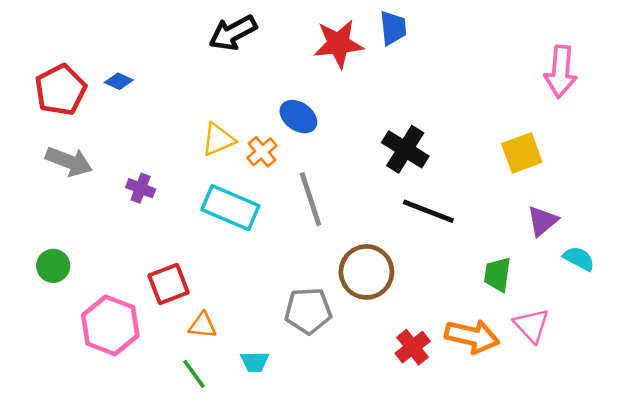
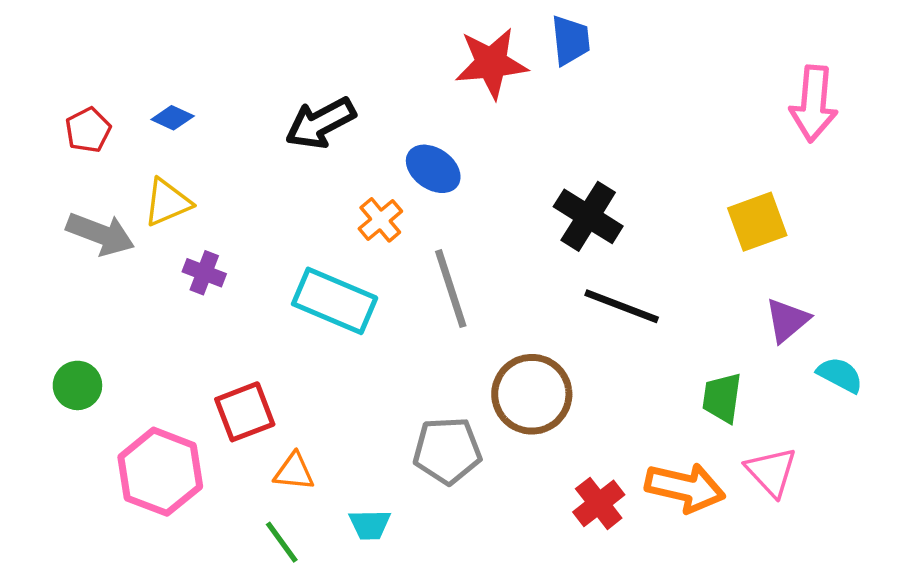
black arrow: (233, 33) -> (320, 123), moved
red pentagon: (60, 90) -> (88, 130), size x0.6
yellow triangle: (218, 140) -> (167, 202), moved

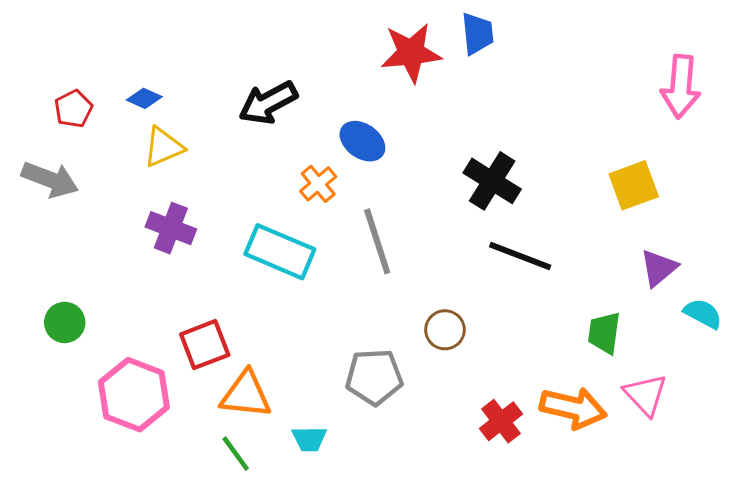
yellow triangle: (167, 202) -> (163, 147), moved
gray arrow: (100, 234) -> (50, 179), moved
purple cross: (204, 273) -> (171, 228), size x1.4
brown circle: (532, 394) -> (445, 330), size x0.6
orange triangle: (294, 472) -> (246, 395), size x1.5

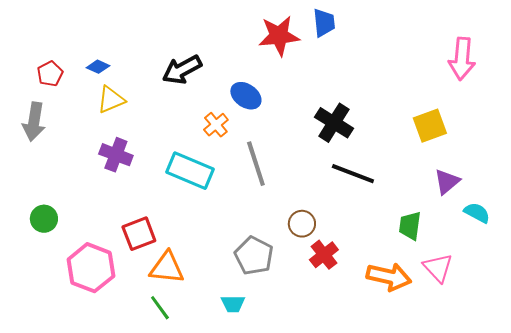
gray arrow: (50, 179) -> (34, 122), turned 78
gray pentagon: (374, 377) -> (254, 256), turned 30
red cross: (501, 421) -> (324, 255), moved
cyan trapezoid: (309, 439) -> (233, 304), moved

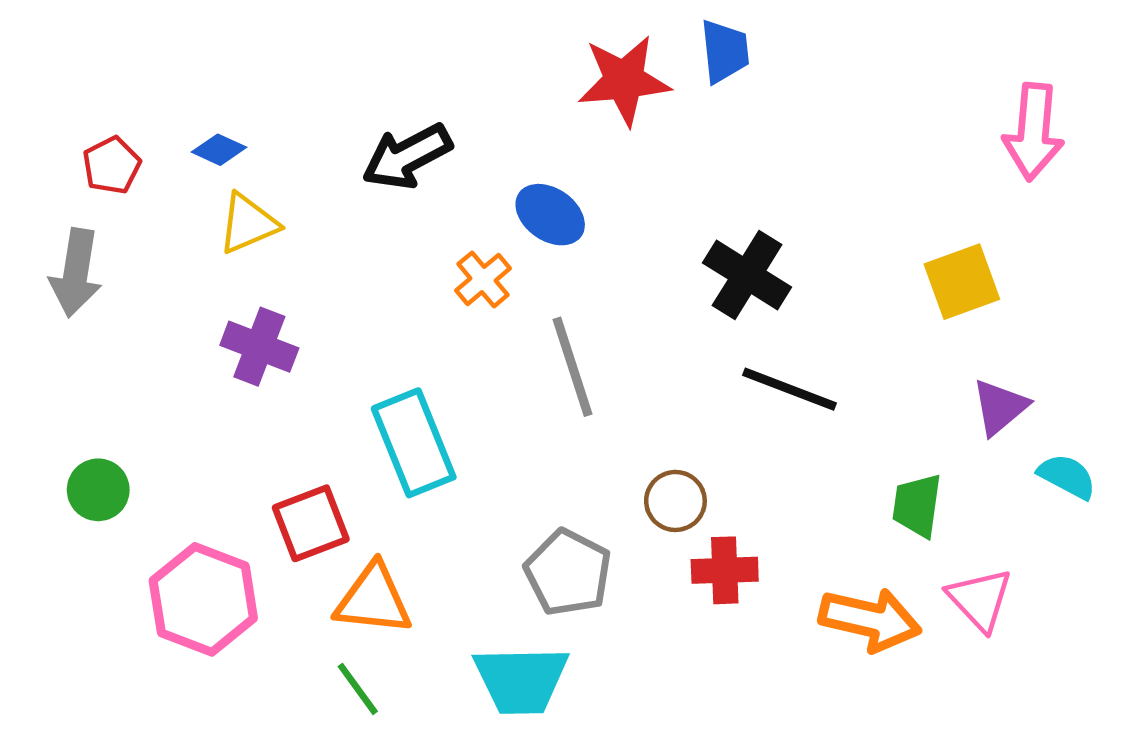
cyan rectangle: (190, 171) -> (414, 443), moved, turned 45
red cross: (324, 255) -> (725, 570), turned 36
cyan trapezoid: (233, 304) -> (521, 680), size x1.8

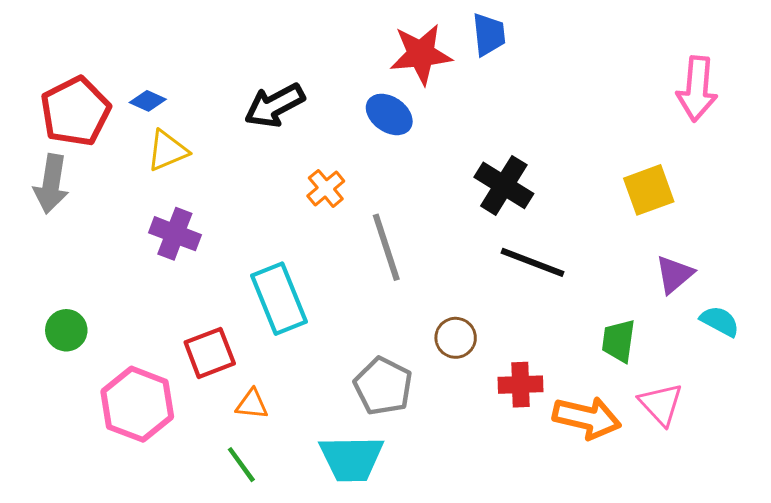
red pentagon: (112, 165) -> (75, 111), size x1.8
blue ellipse: (550, 215) -> (389, 114), moved
red cross: (725, 570) -> (520, 385), moved
orange triangle: (373, 599) -> (252, 404), size x0.6

